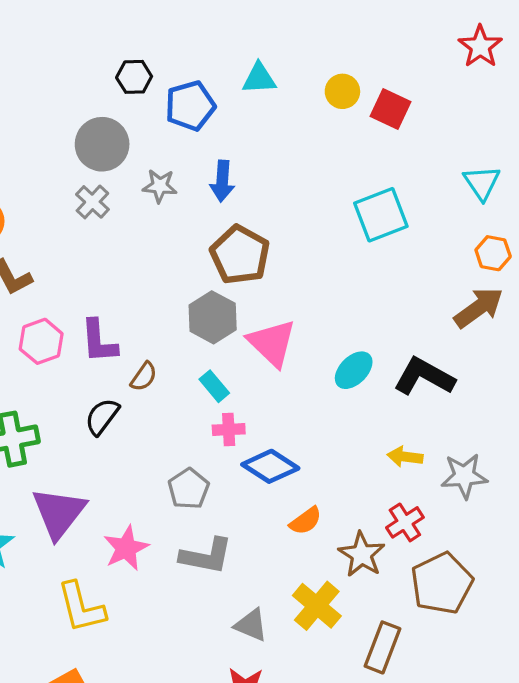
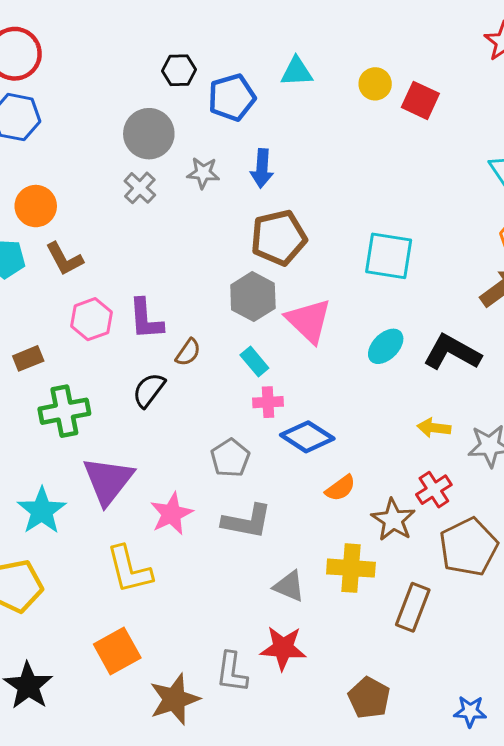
cyan square: (381, 215) -> (389, 256), moved, turned 30
brown pentagon: (240, 255) -> (279, 238), turned 30
yellow cross: (317, 606) -> (351, 568), turned -36

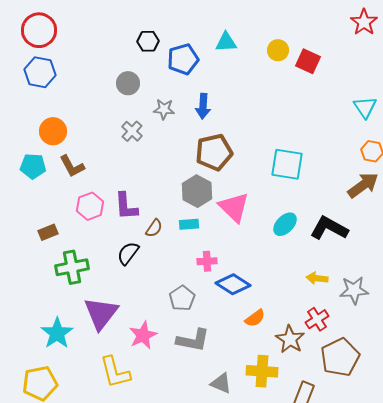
gray circle: (149, 134) -> (128, 83), size x0.7
gray cross: (140, 188) -> (132, 131), moved
cyan rectangle: (254, 361) -> (189, 224), moved, turned -54

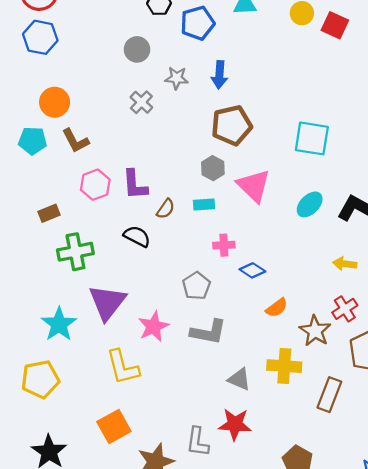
gray hexagon: (197, 191) -> (213, 168), size x0.7
black semicircle: (128, 253) -> (137, 236), turned 80
blue diamond: (233, 284) -> (252, 270), size x0.7

